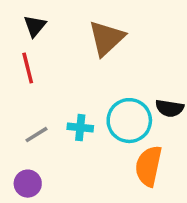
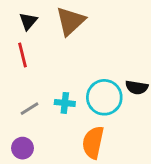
brown triangle: (107, 38) -> (70, 21), moved
orange semicircle: (149, 166) -> (93, 142), moved

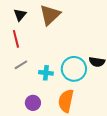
gray line: (30, 109) -> (21, 65), moved
purple circle: (23, 148) -> (33, 103), moved

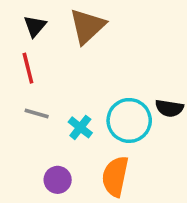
gray line: (21, 65) -> (37, 113), turned 48
cyan cross: (46, 73) -> (80, 127), turned 32

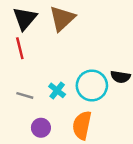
black triangle: (35, 26) -> (25, 18), size x1.5
gray line: (37, 113) -> (25, 95), moved

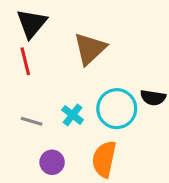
brown triangle: (62, 18) -> (90, 49), moved

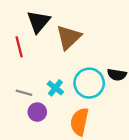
black triangle: (32, 23) -> (38, 22), moved
purple circle: (52, 162) -> (37, 112), moved

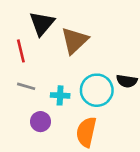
cyan cross: (55, 88) -> (60, 95), turned -35
gray line: (24, 93) -> (26, 86), moved

